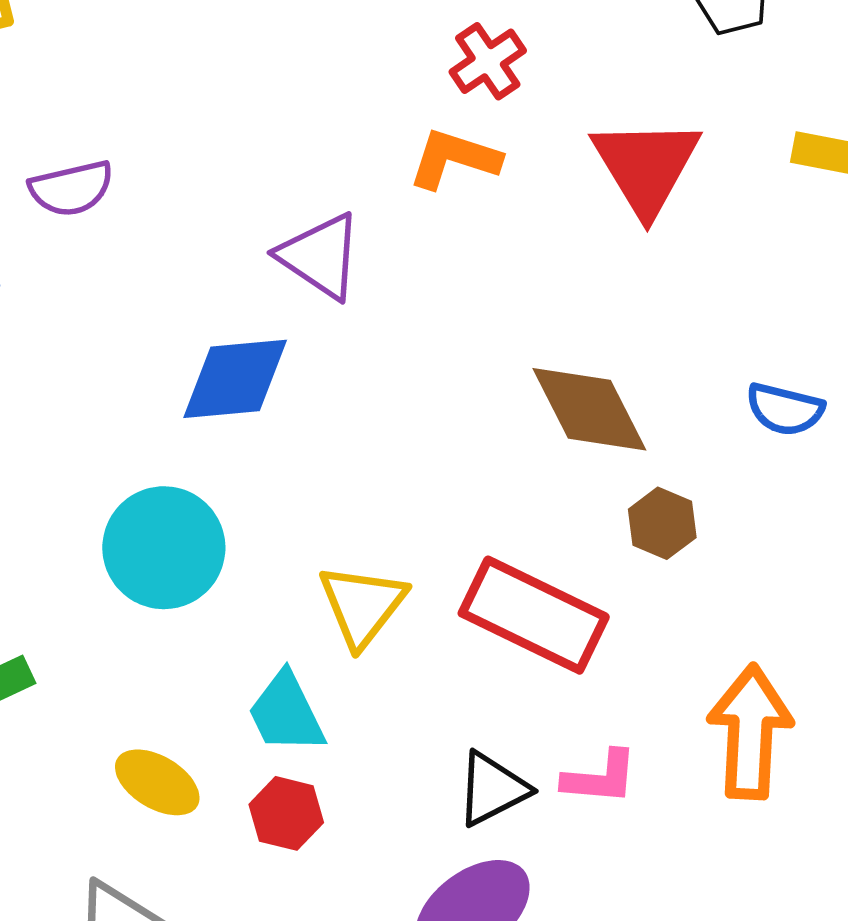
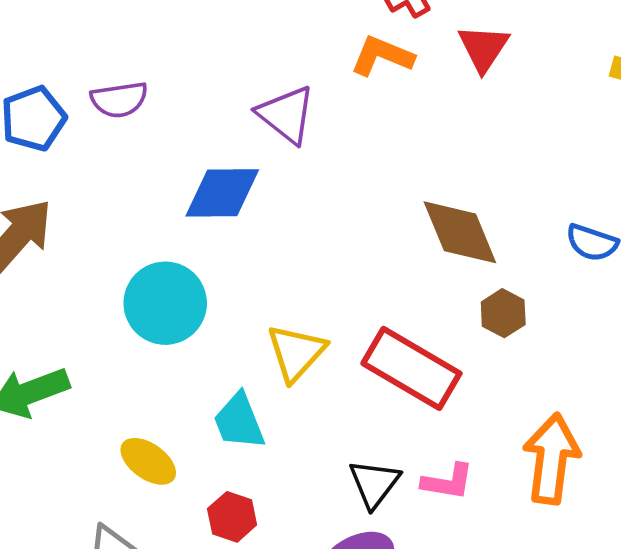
red triangle: (646, 166) -> (484, 48), moved, size x0.7
purple semicircle: (71, 188) -> (119, 100), moved
black triangle: (492, 789) -> (374, 484), turned -30
red hexagon: (286, 813) -> (232, 517), moved

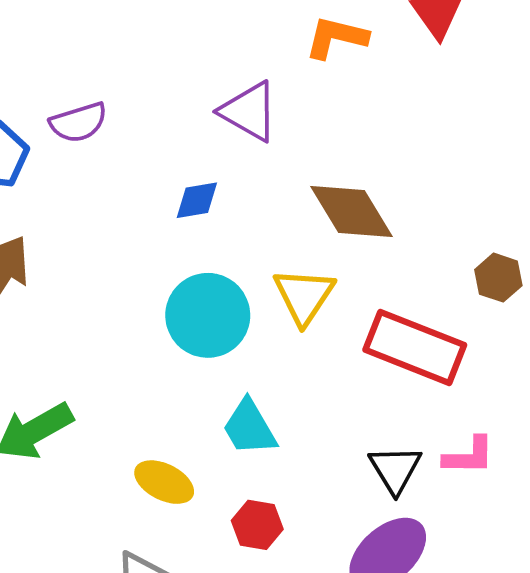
blue diamond: (222, 193) -> (197, 200), size x0.6
brown diamond: (460, 232) -> (351, 211), moved
cyan circle: (165, 303) -> (208, 315), moved
yellow triangle: (296, 353) -> (304, 296), moved

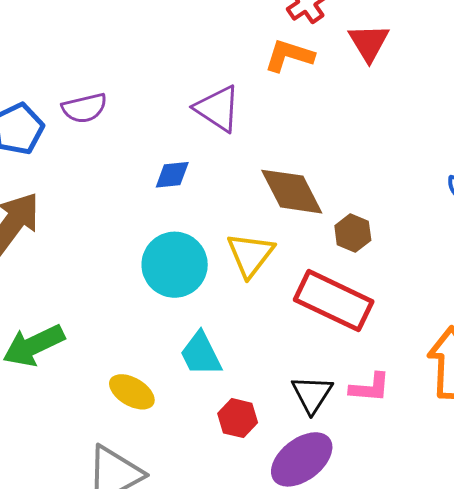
brown hexagon: (498, 278) -> (353, 233), moved
red hexagon: (257, 525) -> (238, 418), moved

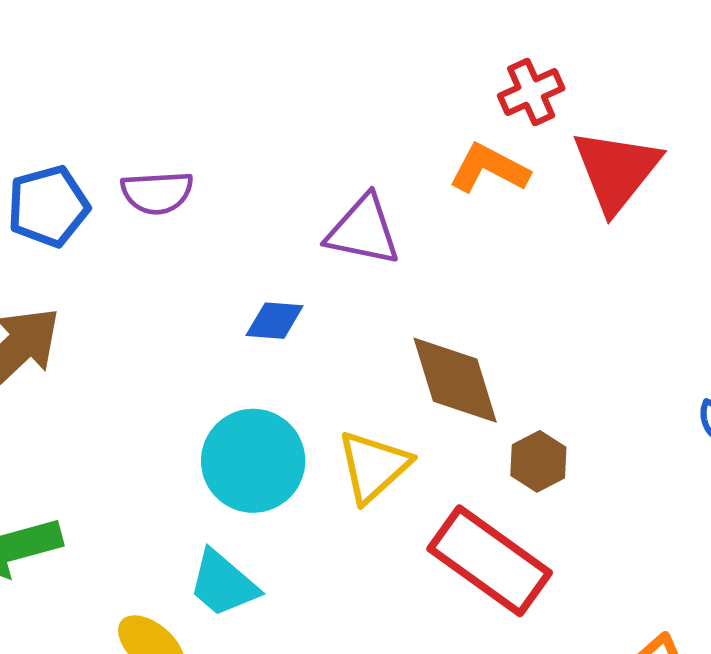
red triangle: (369, 43) -> (616, 170), size x1.4
purple triangle: (217, 109) -> (363, 231), turned -32
cyan trapezoid: (201, 354) -> (223, 584), moved, turned -33

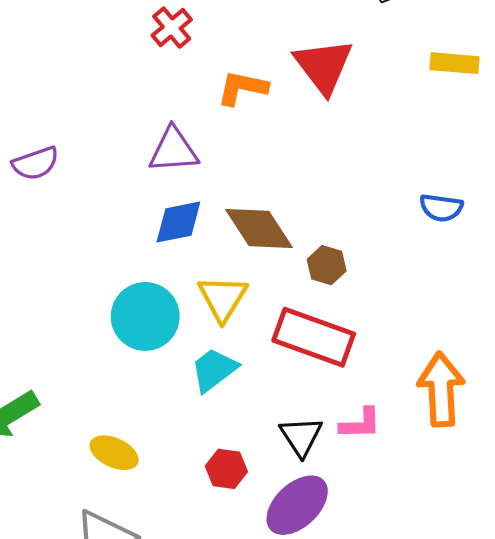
red cross: (531, 92) -> (172, 28), moved
blue diamond: (275, 321) -> (178, 222), moved, size x1.4
cyan trapezoid: (223, 584) -> (214, 370), moved, turned 118

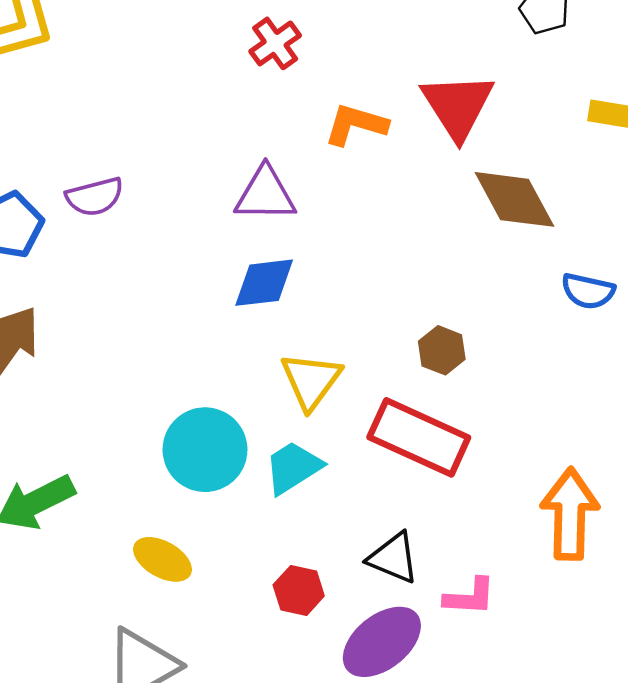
brown diamond: (259, 229) -> (515, 199), moved
cyan circle: (145, 316) -> (205, 450), moved
pink L-shape: (360, 424) -> (470, 597), moved
black triangle: (301, 436) -> (393, 558), turned -39

